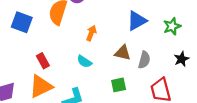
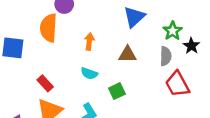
green star: (172, 26) -> (173, 31), moved
gray semicircle: (144, 60) -> (166, 56), moved
green square: (119, 85) -> (117, 91), moved

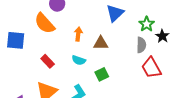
orange semicircle: (49, 28) -> (45, 23), turned -45
brown triangle: (127, 54) -> (101, 43), moved
red rectangle: (45, 83) -> (48, 61), moved

